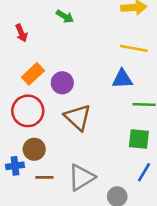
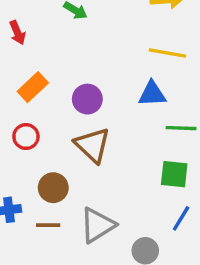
purple circle: (62, 83) -> (87, 99), moved
red circle: (28, 111) -> (26, 137), size x0.6
brown circle: (34, 149) -> (53, 188), moved

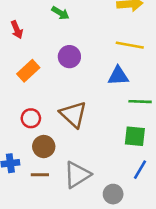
purple circle: (87, 99) -> (69, 57), moved
red circle: (26, 137) -> (31, 118), moved

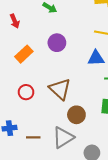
brown circle: (44, 147) -> (76, 115), moved

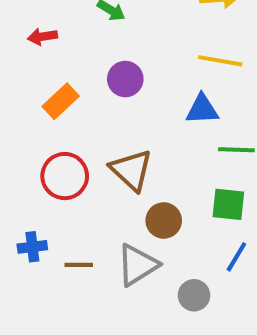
red arrow: (15, 21) -> (42, 37), turned 104
red circle: (26, 92) -> (65, 176), size x1.5

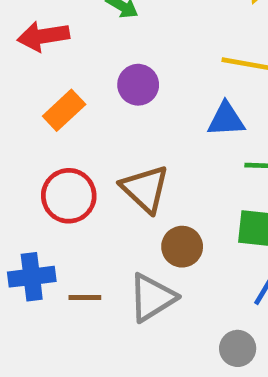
red arrow: (42, 37) -> (43, 36), size x1.5
blue cross: (32, 247) -> (32, 277), size x1.4
gray circle: (194, 295) -> (238, 348), moved

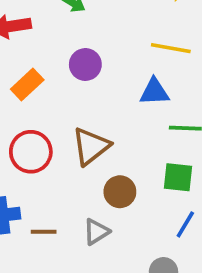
brown triangle: (145, 189) -> (91, 146), turned 39
gray triangle: (152, 298) -> (96, 232), size x0.7

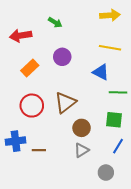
blue triangle: (154, 92) -> (101, 72), turned 30
gray triangle: (96, 232) -> (82, 150), moved

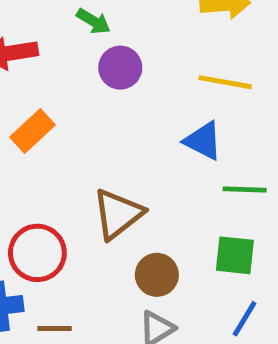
purple circle: (62, 57) -> (120, 68), moved
red circle: (32, 106) -> (37, 253), moved

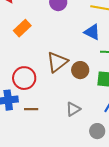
brown circle: (157, 275) -> (80, 70), moved

